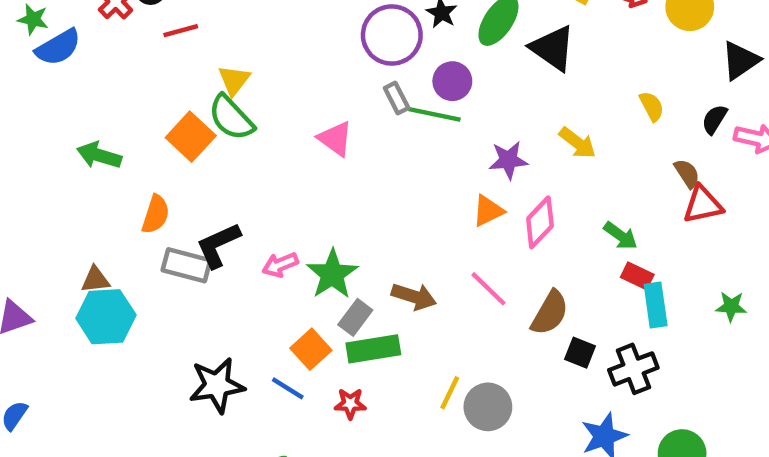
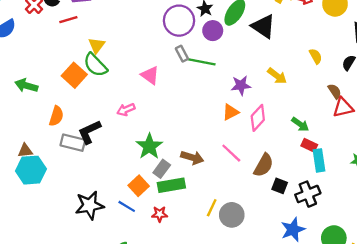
purple circle: (452, 81) -> (213, 31), moved
pink arrow: (280, 265) -> (126, 110), moved

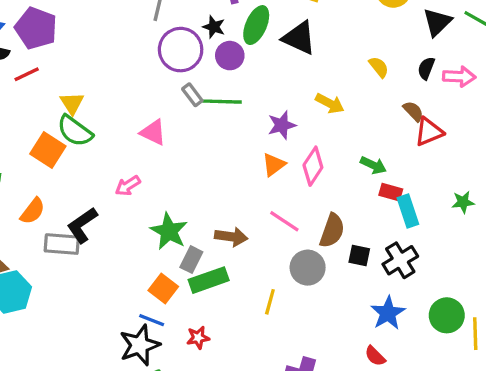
orange semicircle: (56, 116) -> (33, 211), turned 30
black star: (90, 205) -> (140, 345), moved
red star: (160, 214) -> (198, 338), moved
gray circle: (232, 215) -> (308, 268), moved

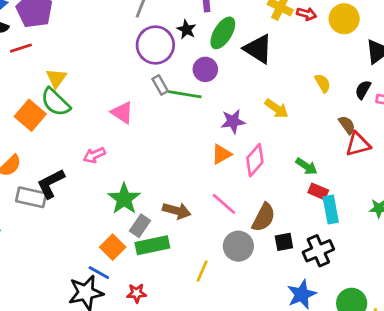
purple circle: (230, 56) -> (205, 69), moved
black square: (359, 256) -> (284, 242), turned -30

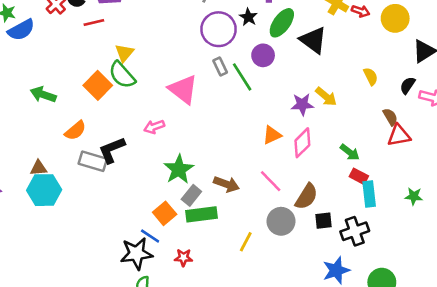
green line: (185, 94) -> (242, 77), turned 44
pink triangle: (122, 113) -> (183, 89), size x1.4
purple star: (233, 121) -> (302, 104), moved

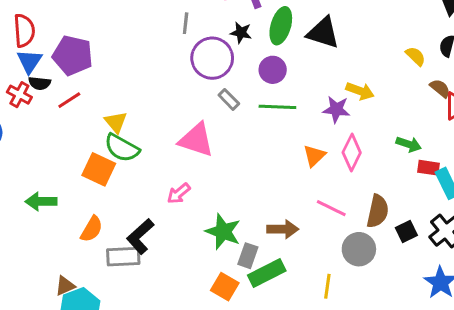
yellow semicircle: (371, 76) -> (416, 56), moved
green line: (242, 77) -> (277, 107), moved, turned -36
purple star: (302, 104) -> (336, 109), turned 30

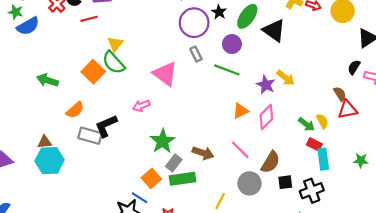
yellow semicircle: (416, 56) -> (322, 121), moved

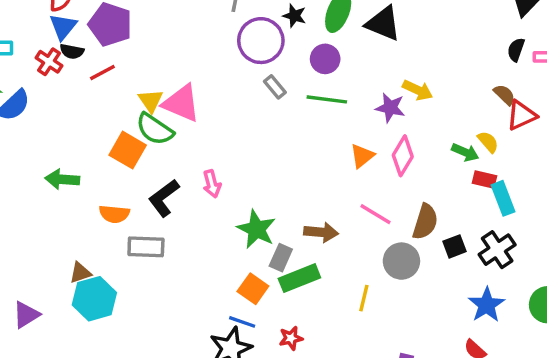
pink triangle: (165, 74) -> (181, 103), moved
pink arrow: (141, 106) -> (212, 184), turned -70
orange semicircle: (75, 110) -> (114, 214), turned 60
black L-shape: (106, 126) -> (164, 198), moved

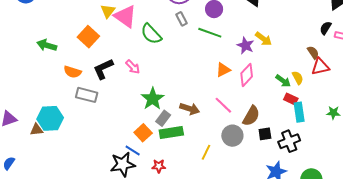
green semicircle: (155, 129) -> (151, 34), moved
pink arrow: (212, 184) -> (133, 67), turned -42
brown triangle: (80, 273) -> (37, 130), moved

